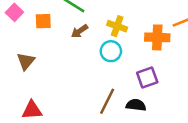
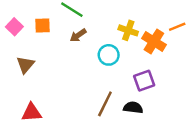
pink square: (14, 12) -> (14, 27), moved
yellow cross: (117, 26) -> (128, 30), moved
orange cross: (157, 37) -> (154, 41), turned 30

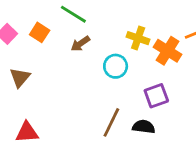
orange square: (43, 26) -> (40, 32), turned 35

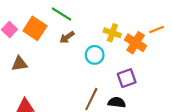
orange square: (40, 32) -> (35, 28), size x1.5
brown triangle: (20, 77) -> (20, 64), turned 42

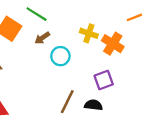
orange line: (157, 29) -> (134, 17), moved
cyan circle: (95, 55) -> (60, 56), moved

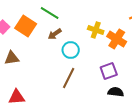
brown line: (67, 102) -> (69, 78), moved
black semicircle: (93, 105) -> (116, 92), moved

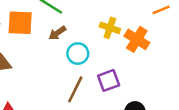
orange square: (26, 26) -> (20, 23), turned -30
purple square: (109, 71) -> (109, 80), moved

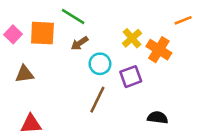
yellow cross: (110, 28) -> (132, 38), turned 30
purple square: (109, 80) -> (131, 77), moved

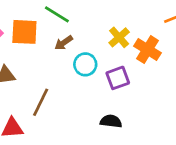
brown line: (97, 100) -> (41, 102), moved
black semicircle: (158, 118) -> (111, 121), moved

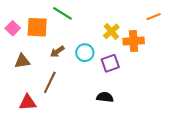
brown arrow: (64, 43) -> (57, 52), moved
orange cross: (147, 50) -> (134, 41), turned -36

